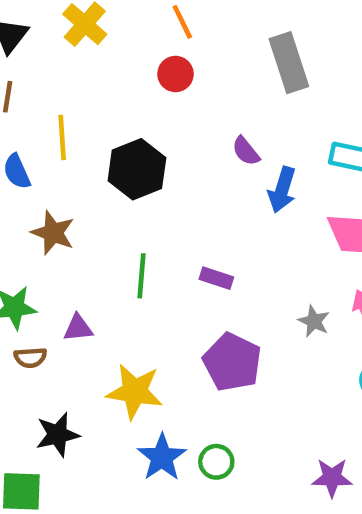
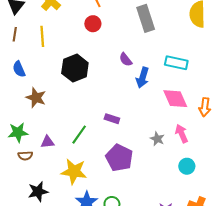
yellow line: (62, 138) -> (42, 36), moved
green line: (141, 276) -> (79, 135), moved, turned 30

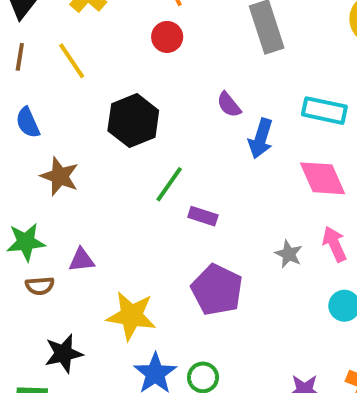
yellow line: (42, 36) -> (72, 61), turned -30
green line: (79, 135) -> (169, 184), moved

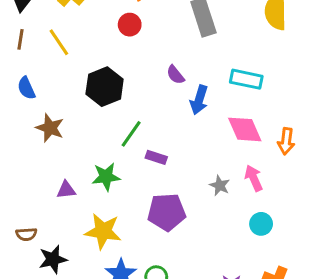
green star: (26, 242) -> (106, 177), moved
brown semicircle: (40, 286) -> (26, 234), moved
purple pentagon: (217, 290) -> (167, 212), turned -30

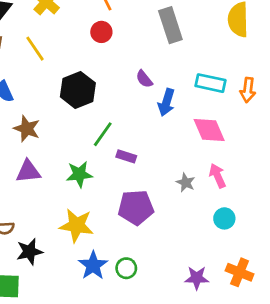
orange arrow: (286, 141) -> (248, 90), moved
purple triangle: (66, 190) -> (28, 171), moved, size x1.4

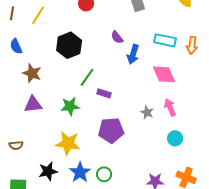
yellow line: (35, 49) -> (38, 15), turned 66
black star: (30, 252) -> (48, 171), moved

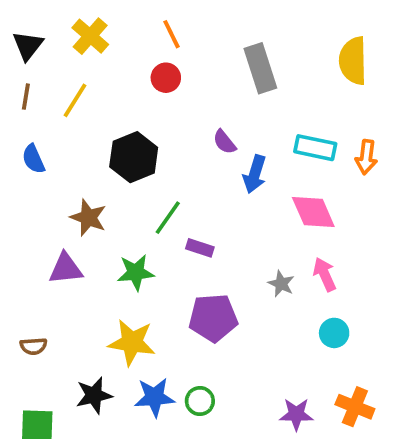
brown star: (32, 73) -> (88, 218), moved
blue star: (80, 172) -> (154, 397), turned 30

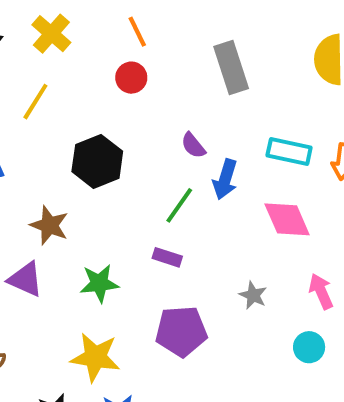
green line: (168, 218) -> (179, 205), moved
purple triangle: (66, 269) -> (25, 279), turned 30
pink arrow: (325, 274) -> (321, 291), moved

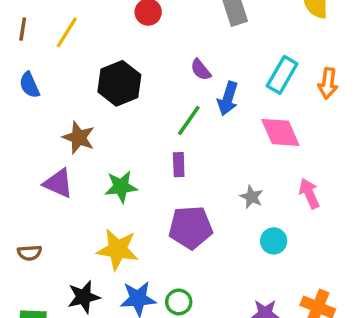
cyan rectangle: (289, 151) -> (282, 75), turned -72
purple rectangle: (167, 257) -> (179, 165), turned 70
cyan circle: (309, 347) -> (274, 241), moved

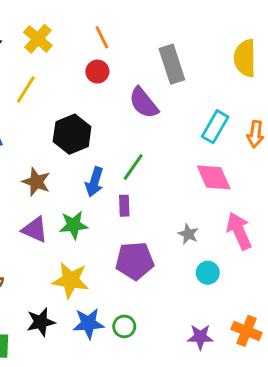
purple semicircle: (201, 70) -> (144, 103), moved, size x1.6
blue arrow: (228, 99) -> (94, 182), moved
purple triangle: (58, 183) -> (35, 230), moved
pink arrow: (309, 193) -> (239, 231), size x1.4

